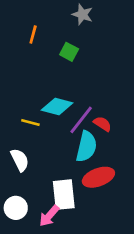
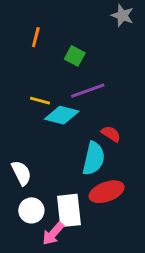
gray star: (82, 14) -> (122, 15), moved
purple line: (81, 120) -> (88, 91), moved, turned 32
yellow line: (30, 123) -> (40, 101), moved
white circle: (16, 208) -> (31, 210), moved

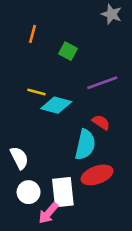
purple line: (88, 91) -> (102, 83), moved

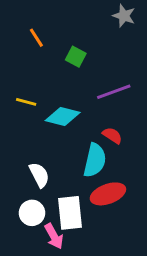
orange line: (32, 34) -> (36, 38), turned -48
yellow line: (36, 92) -> (26, 102), moved
white semicircle: (19, 158) -> (39, 175), moved
pink arrow: (48, 213) -> (54, 236), turned -70

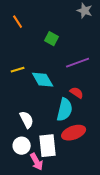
orange line: (36, 38) -> (18, 22), moved
yellow line: (26, 102) -> (18, 70), turned -32
cyan diamond: (63, 117) -> (43, 80), turned 45

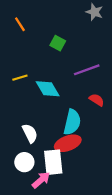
red semicircle: (77, 93) -> (97, 100), moved
red ellipse: (74, 133) -> (68, 143), moved
pink arrow: (37, 162) -> (41, 180), turned -102

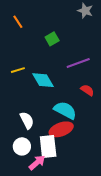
green square: (58, 43) -> (52, 39), turned 32
cyan semicircle: (72, 122) -> (65, 110), turned -75

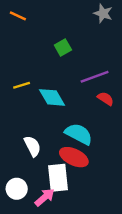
orange line: (18, 22) -> (18, 16), moved, turned -32
red semicircle: (87, 90) -> (106, 99), moved
red ellipse: (61, 129) -> (74, 157), turned 45
white circle: (22, 146) -> (17, 189), moved

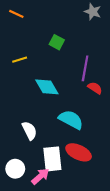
green square: (63, 47) -> (57, 42), turned -32
purple line: (95, 77) -> (85, 68), turned -60
yellow line: (22, 85) -> (20, 60), moved
red ellipse: (74, 157) -> (79, 152), moved

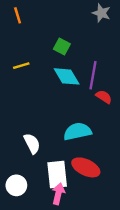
orange line: (16, 14) -> (18, 15), turned 48
cyan diamond: (47, 87) -> (67, 76), moved
cyan semicircle: (71, 120) -> (77, 131), turned -40
pink arrow: (40, 176) -> (58, 194), moved, turned -36

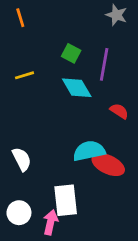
purple line: (93, 75) -> (104, 64), moved
white semicircle: (32, 143) -> (22, 159), moved
red ellipse: (86, 167) -> (108, 165), moved
pink arrow: (58, 194) -> (51, 222), moved

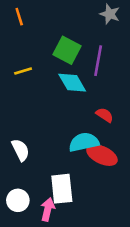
green square: (71, 53) -> (67, 50), size x1.5
red semicircle: (119, 111) -> (105, 115), moved

